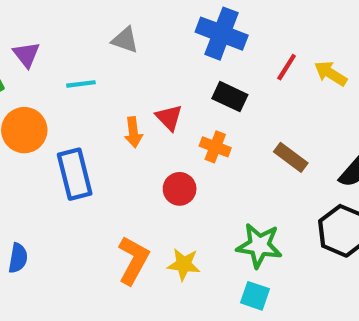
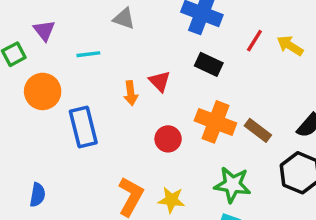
orange cross: (215, 147) -> (215, 122), moved, size x1.6
brown rectangle: (291, 157) -> (258, 130), moved

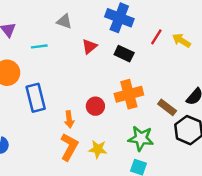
red triangle: (160, 81) -> (89, 46), moved, turned 35
orange arrow: (131, 93) -> (69, 119), moved
orange cross: (215, 122) -> (129, 94), turned -36
brown rectangle: (258, 130) -> (167, 107), moved

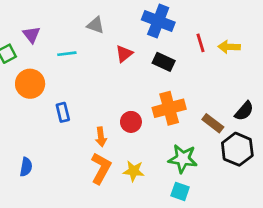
red line: (156, 37) -> (200, 43), turned -49
yellow arrow: (181, 40) -> (229, 47), turned -30
blue rectangle: (36, 98) -> (63, 112), size x0.6

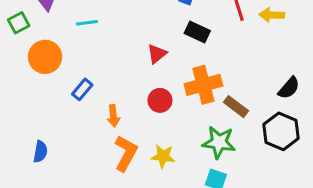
red triangle: (124, 54) -> (157, 54), moved
blue rectangle: (63, 112) -> (82, 89), turned 54
brown rectangle: (213, 123) -> (236, 107), moved
orange arrow: (101, 137) -> (113, 116), moved

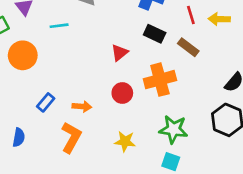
blue rectangle: (82, 89) -> (46, 102), moved
brown rectangle: (236, 107) -> (188, 47), moved
orange arrow: (113, 116) -> (82, 106), turned -78
orange L-shape: (126, 153) -> (71, 137), moved

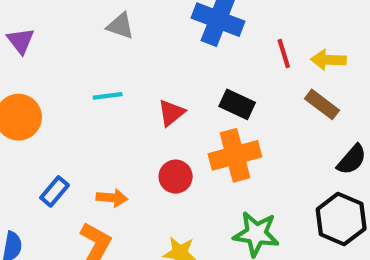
cyan line: (59, 26) -> (108, 96), moved
black rectangle: (155, 34) -> (237, 104), moved
brown rectangle: (188, 47) -> (322, 104), moved

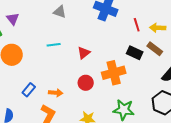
black rectangle: (237, 104) -> (135, 53), moved

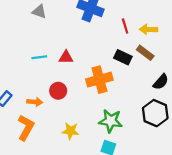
cyan line: (54, 45) -> (39, 57), moved
red triangle: (84, 53) -> (66, 57), turned 40
red circle: (86, 83) -> (58, 91), moved

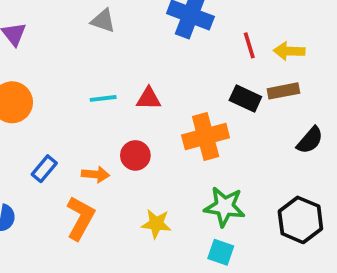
brown rectangle: (145, 53) -> (283, 91), turned -48
black hexagon: (155, 113) -> (300, 220), moved

